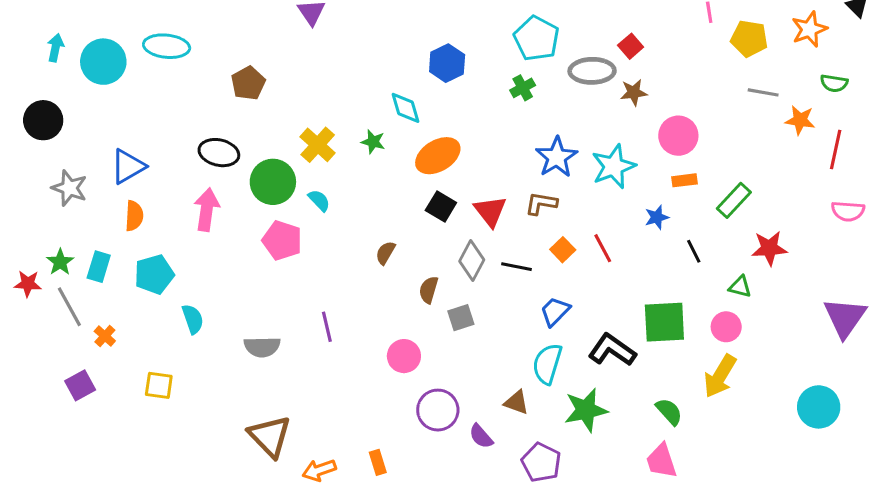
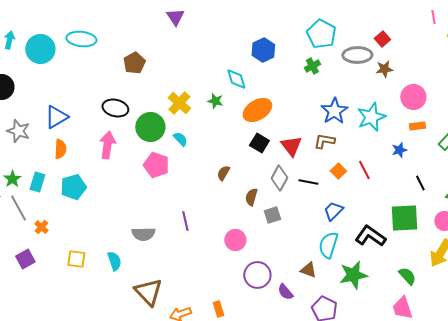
black line: (694, 251) -> (420, 183), moved
cyan semicircle: (193, 319) -> (114, 261), moved

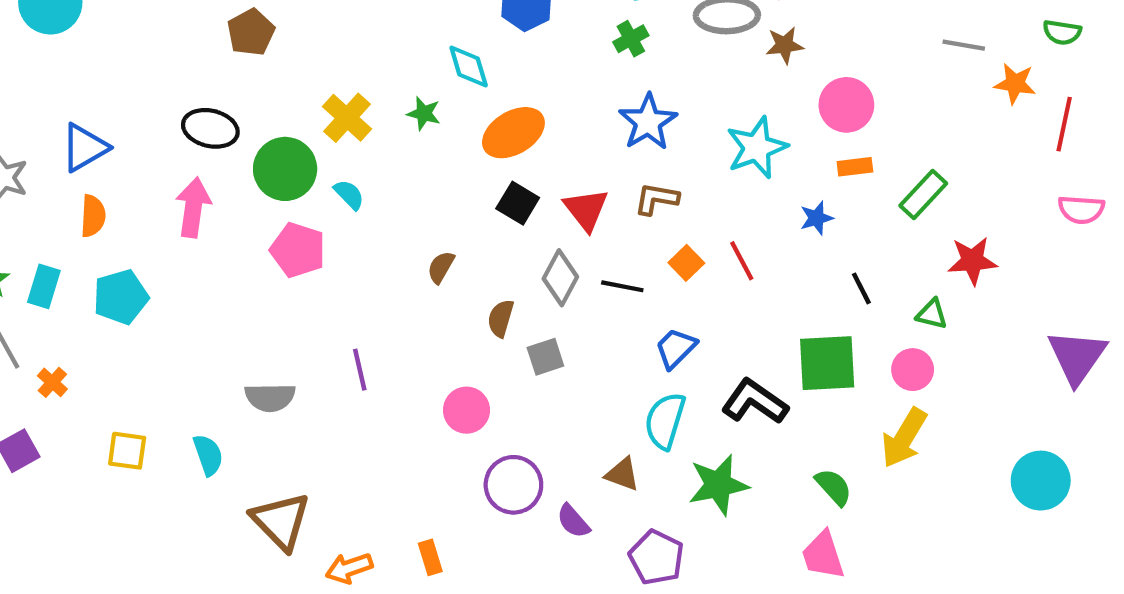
blue star: (334, 111) -> (648, 122), moved

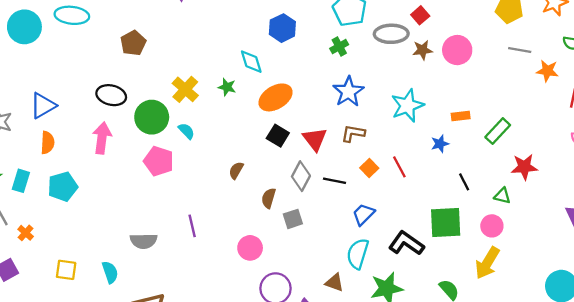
pink circle: (846, 105) -> (457, 50), moved

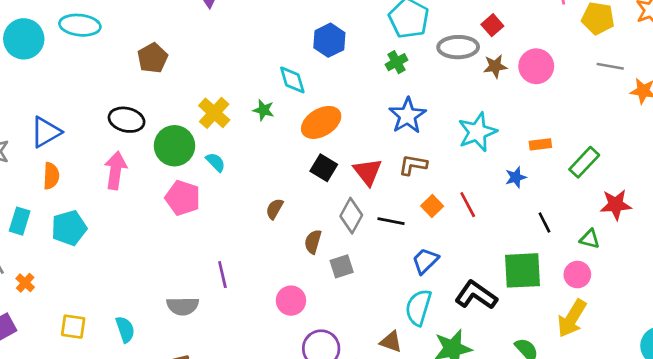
gray semicircle: (144, 241) -> (183, 306), moved

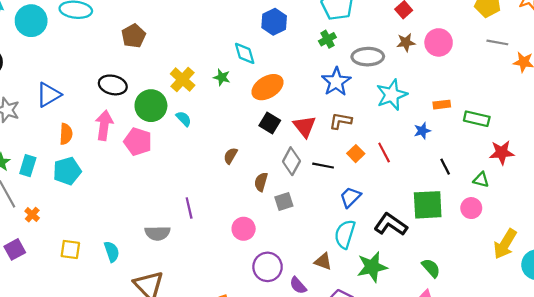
gray ellipse: (458, 47) -> (368, 57), moved
green rectangle: (584, 162) -> (477, 119), turned 60
orange semicircle: (51, 176) -> (66, 134), moved
pink pentagon: (183, 198) -> (138, 142), moved
yellow arrow: (572, 318) -> (505, 244), moved

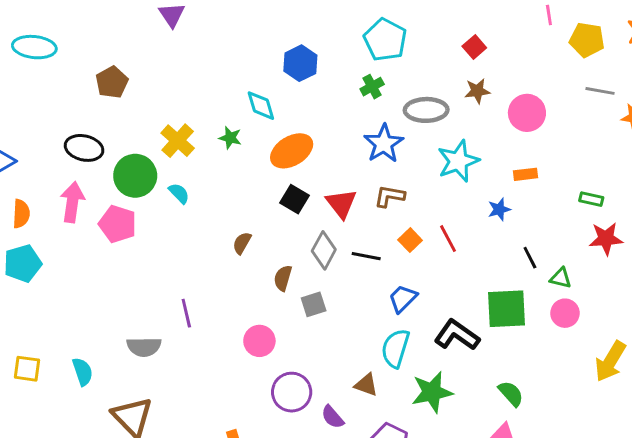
pink circle: (439, 42) -> (527, 113), moved
green rectangle: (477, 119) -> (591, 199), moved, size x0.7
green triangle: (481, 180) -> (561, 278), moved

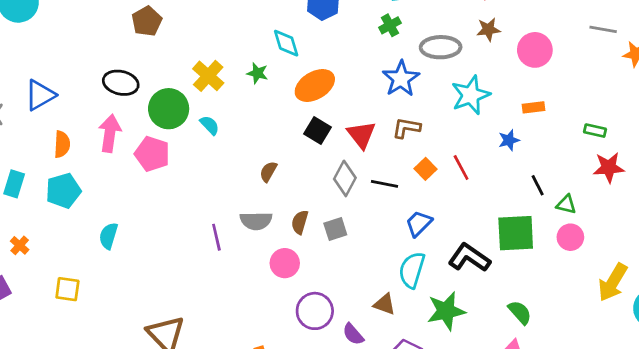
brown semicircle: (283, 278) -> (300, 222), moved
gray semicircle: (144, 347) -> (256, 221), moved
cyan semicircle: (83, 372) -> (108, 236), moved, turned -144

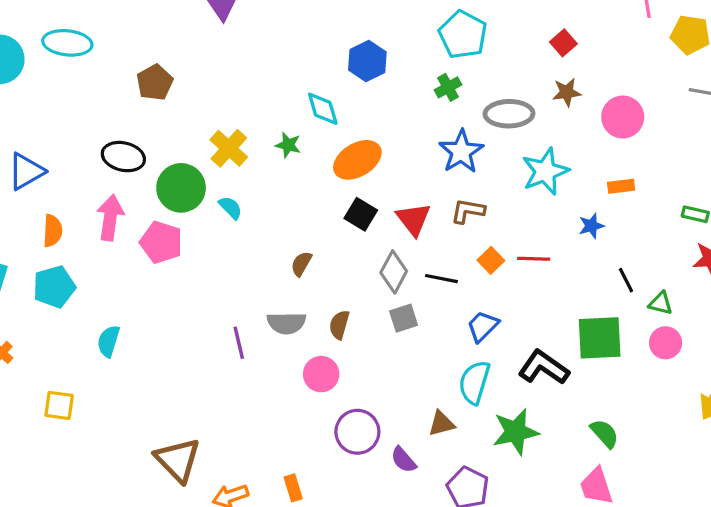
red line: (461, 167) -> (534, 259), turned -60
gray square: (335, 229) -> (404, 318), moved
brown triangle: (385, 304) -> (441, 424), turned -35

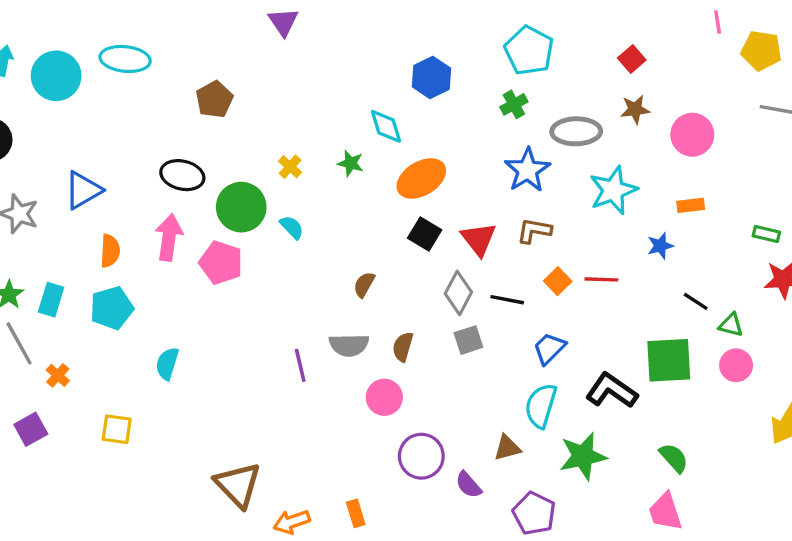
yellow cross: (229, 148) -> (290, 167), size x0.6
black line: (626, 280) -> (696, 301), turned -30

